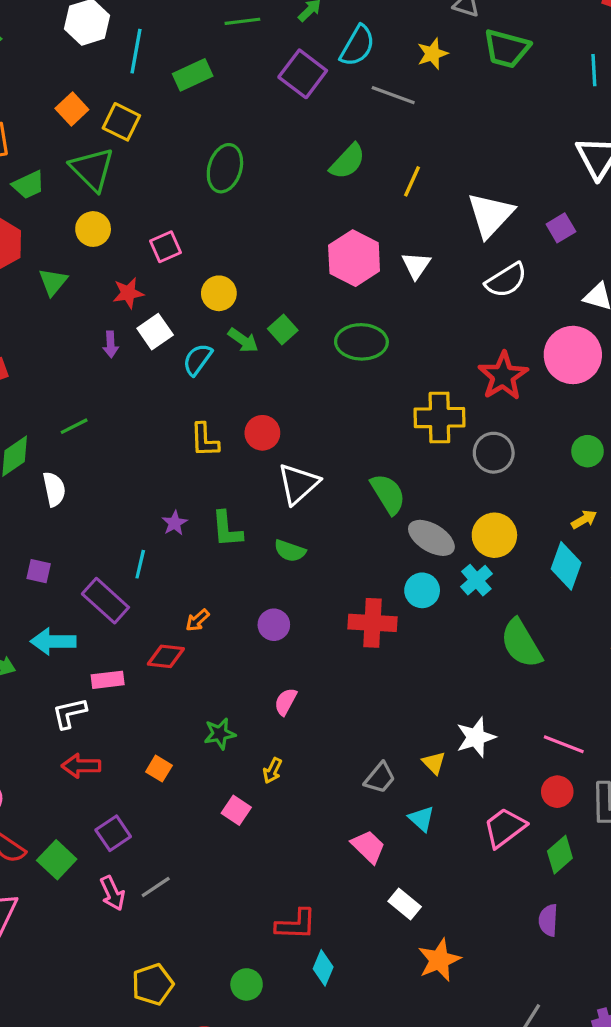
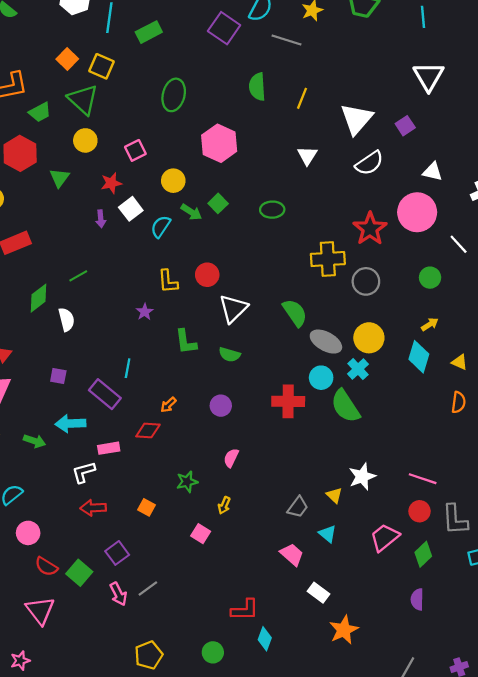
green semicircle: (348, 161) -> (257, 87), turned 136
pink hexagon: (354, 258) -> (219, 143), moved
green ellipse: (361, 342) -> (272, 210), size x0.7
purple star: (175, 523) -> (145, 312), moved
green semicircle: (521, 643) -> (345, 406), moved

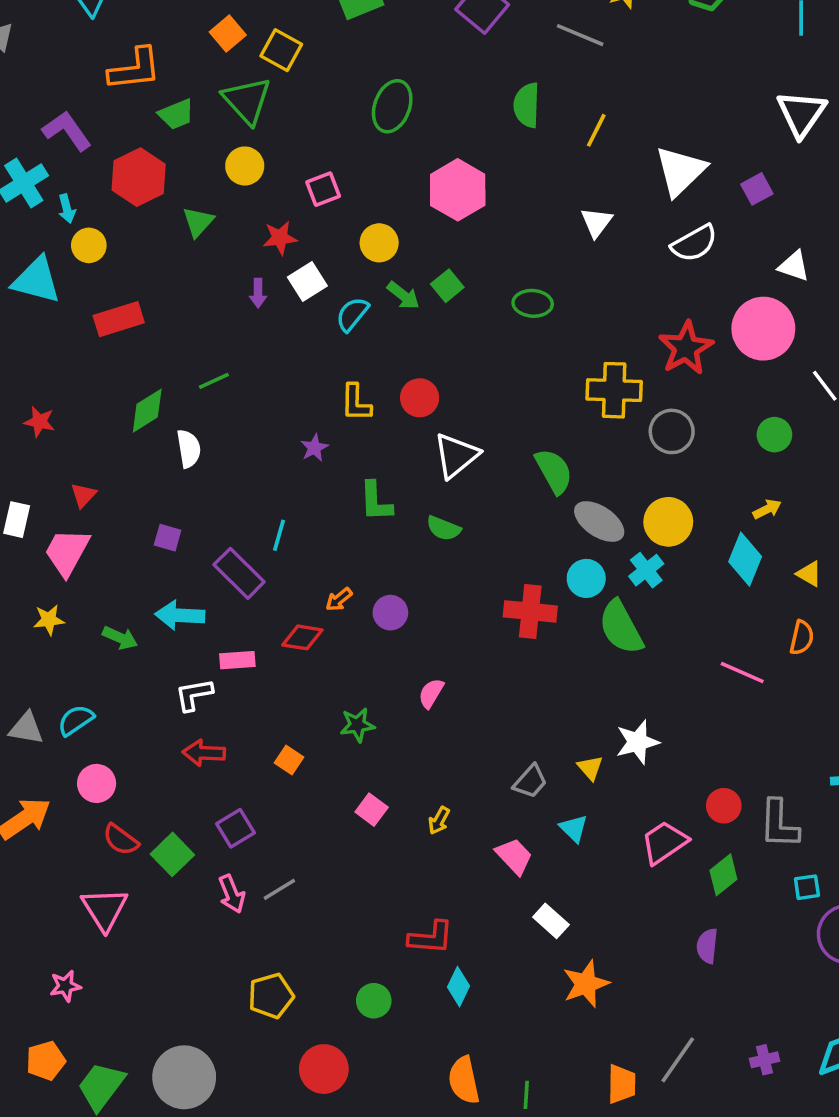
purple circle: (221, 406) -> (390, 613), moved
pink line: (423, 479) -> (742, 673), moved
yellow arrow: (224, 505) -> (439, 821), moved

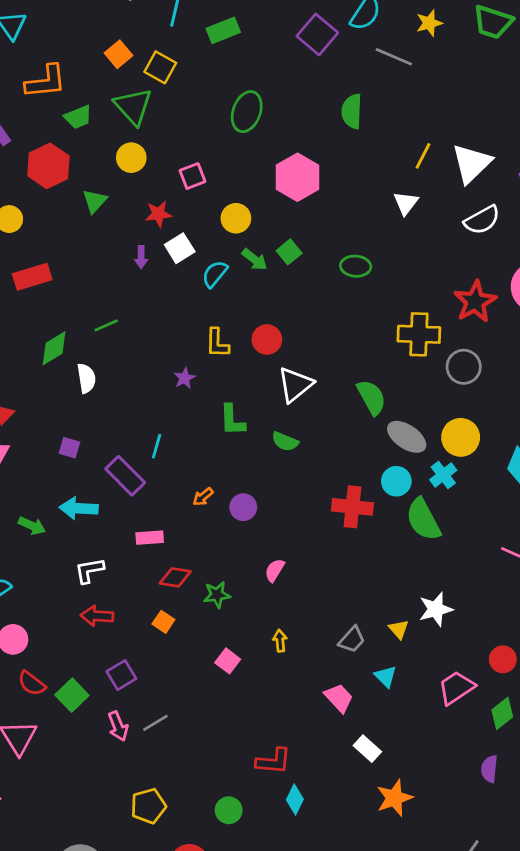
yellow line: (596, 130) -> (423, 156), moved
red diamond: (302, 637) -> (175, 577), moved
pink rectangle: (237, 660) -> (150, 538), moved
yellow arrow: (439, 821) -> (280, 641), moved, turned 145

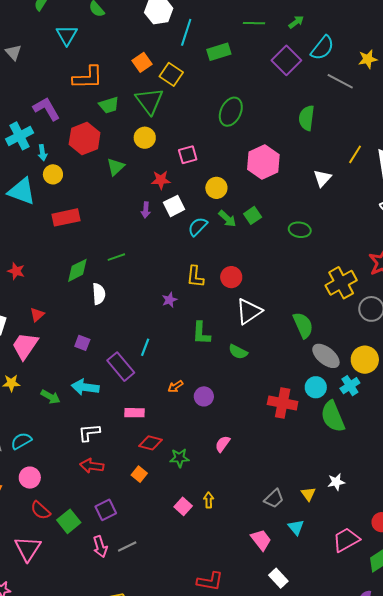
white triangle: (406, 203) -> (322, 178), moved
yellow cross: (419, 334) -> (341, 283), turned -36
white star: (436, 609) -> (336, 482), size x0.7
yellow arrow: (280, 641) -> (209, 500), moved

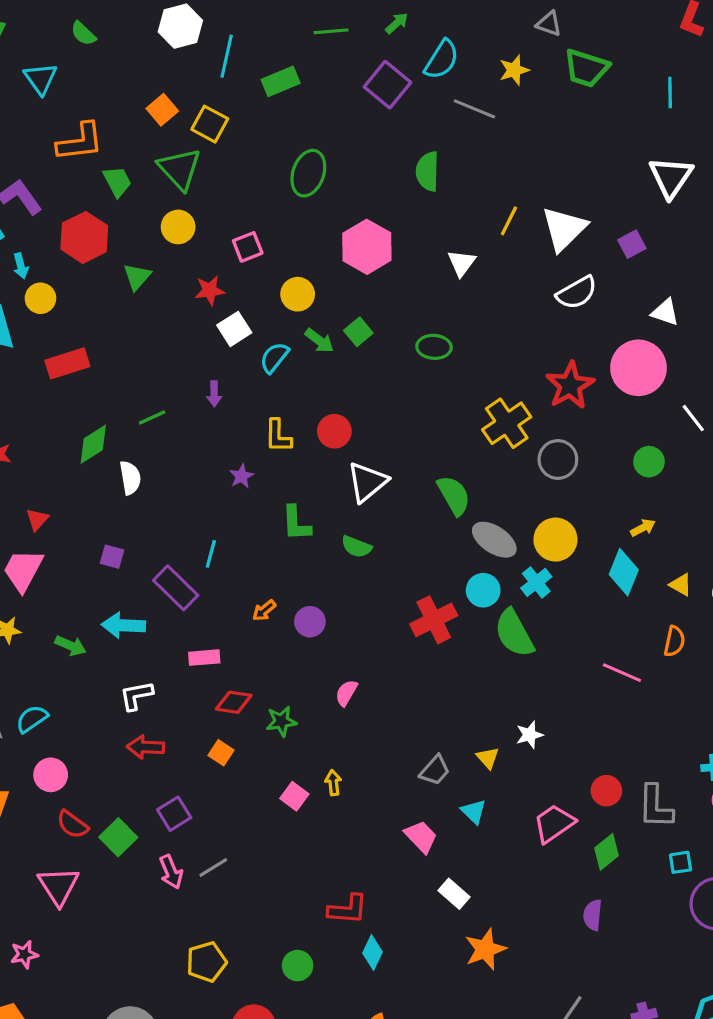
green trapezoid: (109, 105) -> (117, 182), turned -95
purple arrow: (146, 210) -> (214, 394), moved
red cross: (283, 403) -> (434, 620), turned -32

